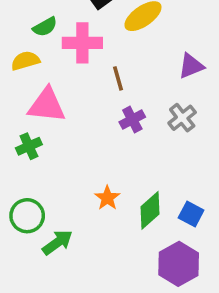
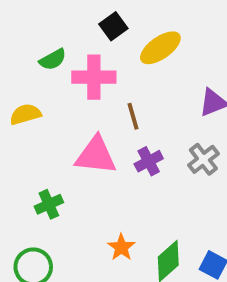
yellow semicircle: (25, 61) -> (25, 114), moved
pink triangle: (47, 105) -> (96, 155), moved
green cross: (29, 146) -> (49, 204), moved

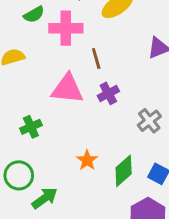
gray cross: (203, 159) -> (149, 121), moved

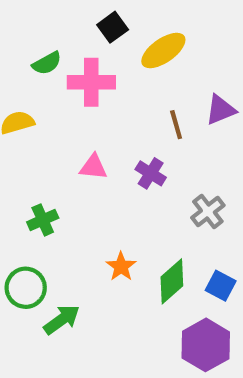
brown line: (96, 59) -> (176, 125), moved
pink triangle: (67, 89) -> (93, 167), size x0.6
purple cross: (108, 93) -> (151, 173), turned -30

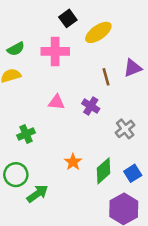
green semicircle: (47, 63) -> (16, 49), moved
blue square: (221, 286) -> (133, 173), turned 30

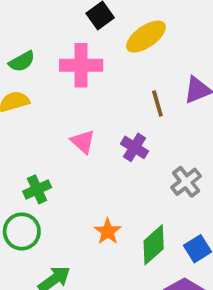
pink triangle: (56, 102) -> (83, 142), turned 36
green circle: (16, 175) -> (22, 231), moved

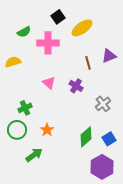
green semicircle: (22, 61) -> (24, 32), moved
orange star: (108, 231) -> (47, 130), moved

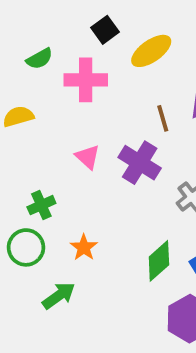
purple cross: (76, 86) -> (140, 163), size x1.5

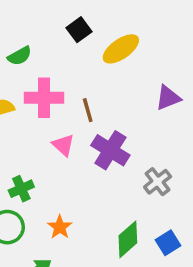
pink cross: (86, 80) -> (44, 98), moved
brown line: (163, 118) -> (88, 110), moved

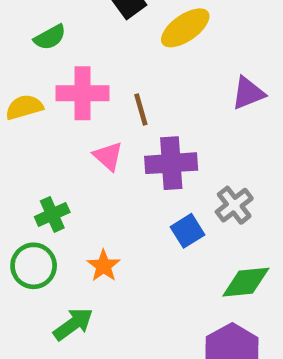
purple cross: (110, 150) -> (171, 163), turned -36
green diamond: (128, 239) -> (246, 282), moved, turned 36
blue square: (168, 243) -> (188, 231), moved

